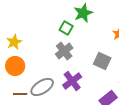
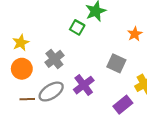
gray cross: (64, 51) -> (54, 59), moved

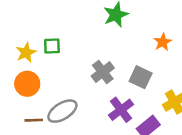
green square: (77, 27) -> (52, 46), moved, turned -32
gray cross: (54, 59) -> (103, 72), moved
purple cross: (84, 85) -> (121, 110), moved

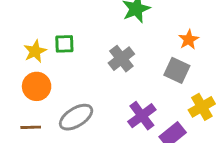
gray cross: (103, 72) -> (121, 59), moved
gray square: (141, 77) -> (177, 70), moved
brown line: (34, 120) -> (31, 127), moved

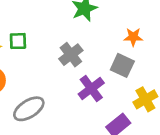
orange star: (189, 40) -> (133, 37), turned 30
purple cross: (142, 116) -> (91, 88), moved

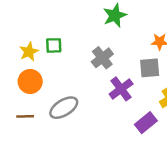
gray square: (122, 65) -> (150, 68), turned -30

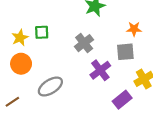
brown line: (25, 116) -> (12, 102), moved, turned -32

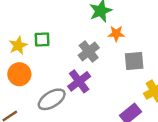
orange star: (134, 29) -> (116, 34), moved
purple cross: (100, 70) -> (79, 81), moved

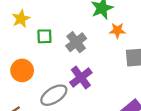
yellow star: (18, 46) -> (21, 19), moved
gray cross: (89, 51) -> (76, 42), moved

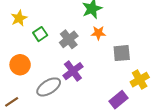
orange star: (117, 30) -> (98, 33), moved
green square: (44, 36) -> (40, 34), turned -32

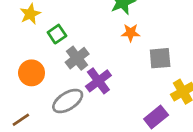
gray cross: (69, 39) -> (77, 58), moved

